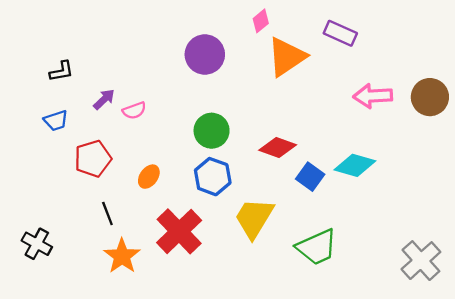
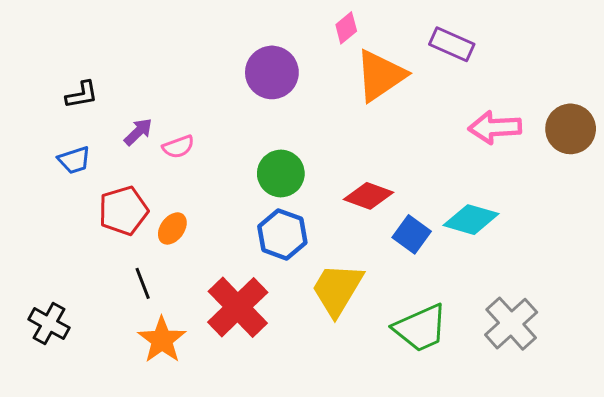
orange ellipse: (149, 177) -> (172, 228), moved
gray cross: (421, 261) -> (511, 324), moved

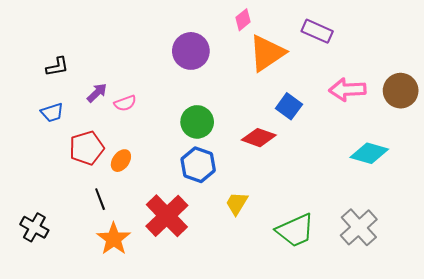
cyan diamond: (471, 220) -> (369, 153), moved
blue square: (412, 234) -> (289, 106), moved
yellow trapezoid: (337, 289) -> (237, 203), size x0.6

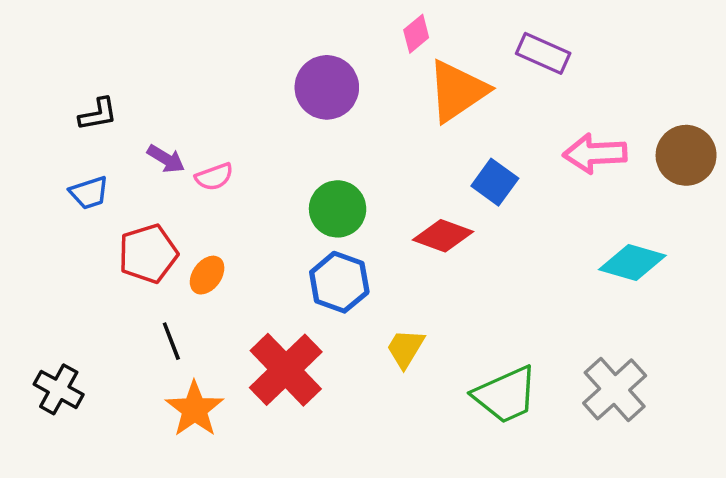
purple arrow: (97, 93) -> (166, 159), turned 75

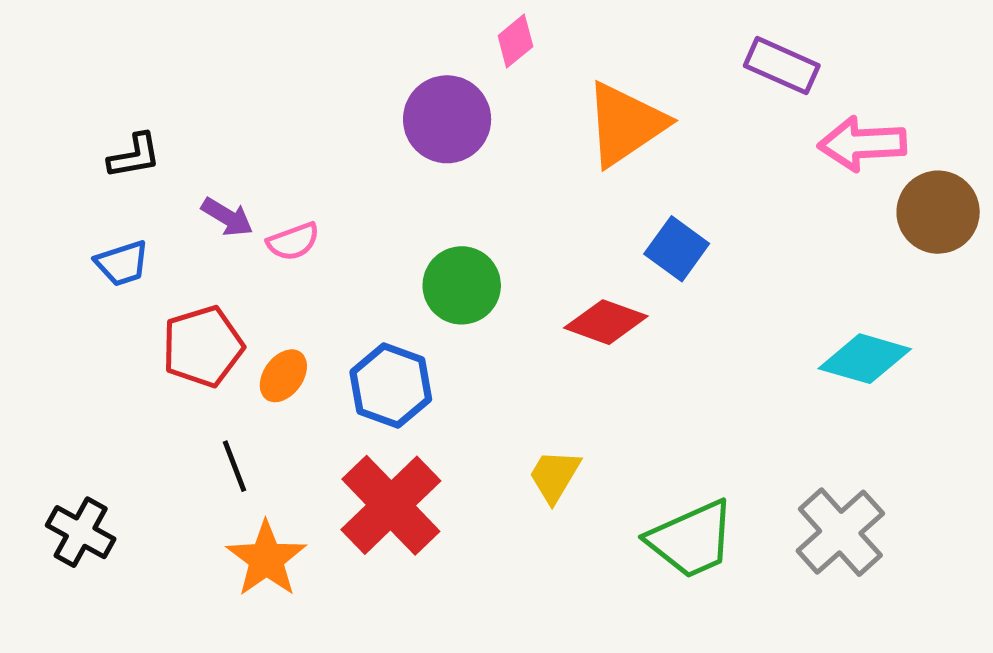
pink diamond: (416, 34) -> (515, 41), moved
purple rectangle: (543, 53) -> (782, 66), moved
pink arrow: (595, 154) -> (862, 144), moved
blue hexagon: (339, 282) -> (391, 386), moved

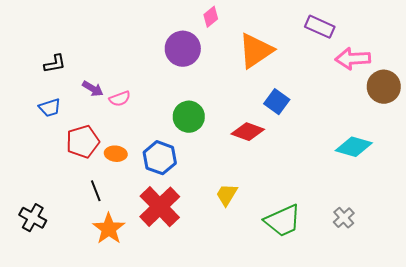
orange ellipse: (283, 376) -> (116, 154), turned 60
gray cross: (840, 532) -> (344, 218), size x0.6

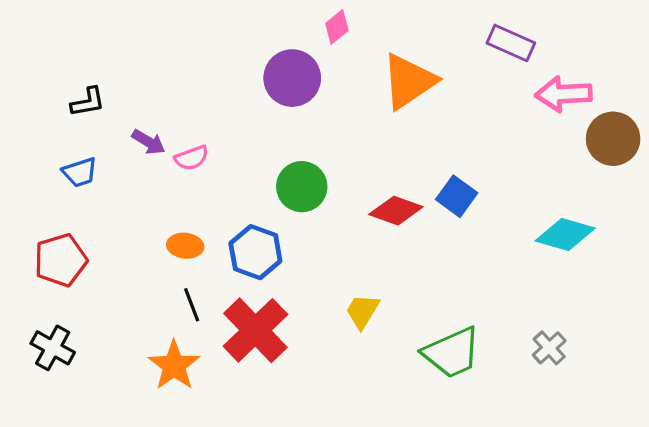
blue square: (277, 102) -> (457, 196), moved
red pentagon: (83, 142) -> (61, 260), moved
black line: (96, 191) -> (192, 305), moved

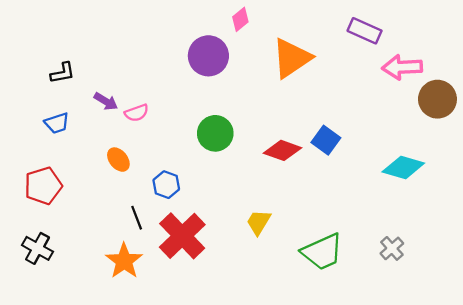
orange ellipse: (185, 246) -> (118, 160), moved, turned 45
blue hexagon: (255, 252) -> (166, 185), moved, size x0.7

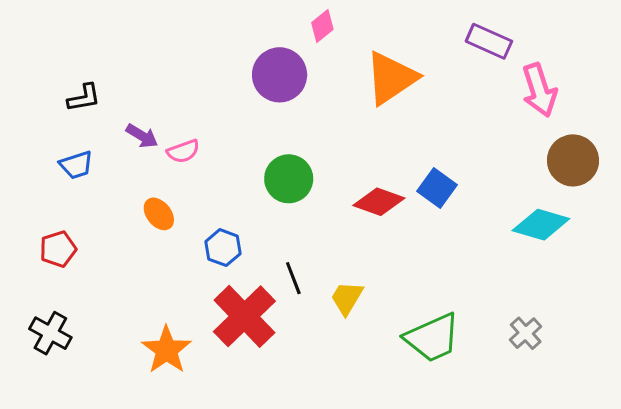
pink arrow: (402, 67) -> (539, 90), turned -105
brown circle: (437, 99) -> (573, 160), moved
red pentagon: (43, 186) -> (58, 249), size x0.7
black line: (137, 218) -> (293, 278), moved

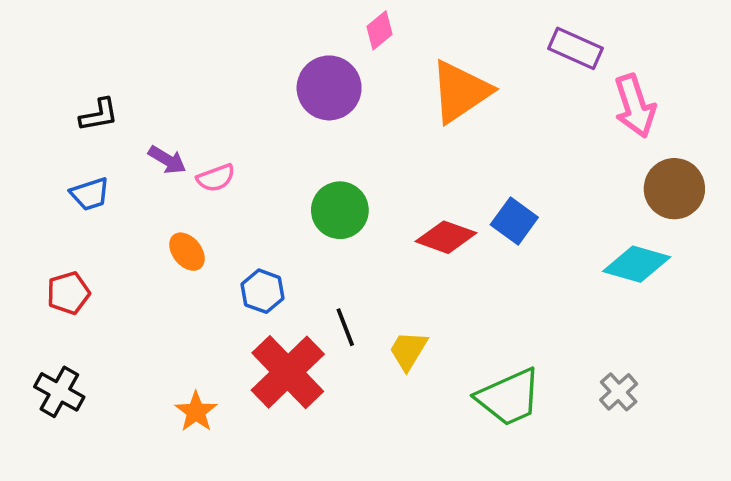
orange star: (166, 350) -> (196, 412), size x0.7

